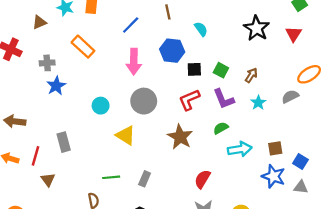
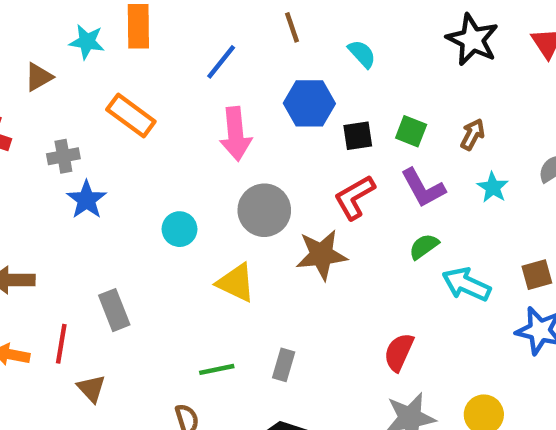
brown star: (180, 137) -> (321, 255), moved, turned -30
cyan arrow: (240, 149) -> (466, 284), turned -140

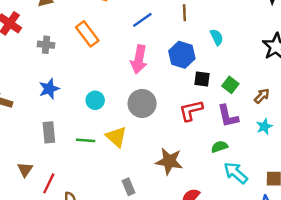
blue star: (87, 200) -> (49, 89), moved
brown star: (321, 255) -> (169, 161), moved
red line: (61, 344) -> (49, 183), moved
gray rectangle: (284, 365) -> (129, 187), turned -56
green line: (217, 369) -> (86, 140), moved

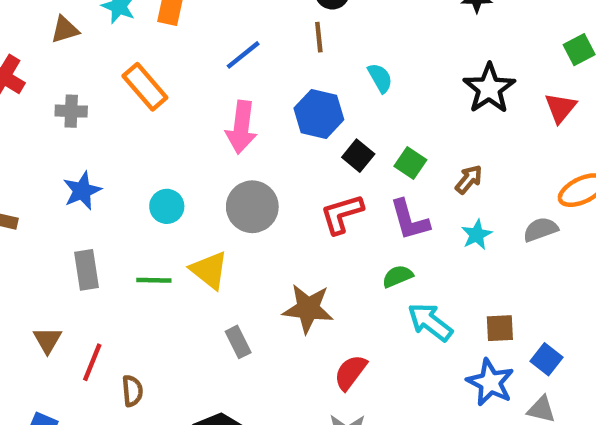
black square: (202, 79) -> (358, 156), turned 35
gray rectangle: (129, 187) -> (238, 342), moved

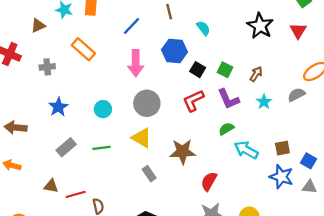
gray rectangle: (86, 270) -> (66, 147), turned 66
yellow triangle: (209, 270) -> (142, 138), moved
brown triangle: (47, 340) -> (51, 186), turned -42
red line: (92, 362) -> (76, 194), turned 60

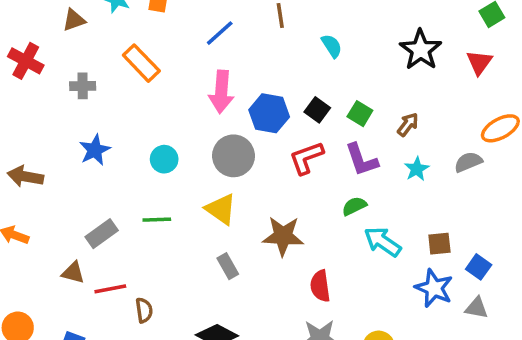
blue hexagon: (175, 51) -> (269, 113), moved
gray rectangle: (66, 147) -> (102, 234), moved
red semicircle: (209, 181) -> (320, 286), turned -42

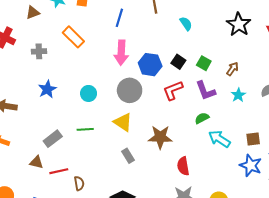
blue line: (220, 33) -> (119, 18), turned -30

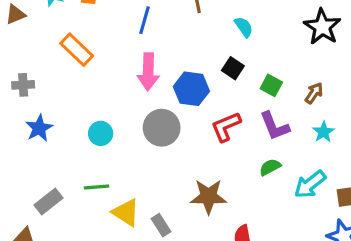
gray cross: (39, 51) -> (23, 85), moved
black square: (178, 62) -> (233, 68), moved
yellow triangle: (123, 122) -> (126, 212), moved
cyan arrow: (219, 139) -> (310, 184), moved, turned -70

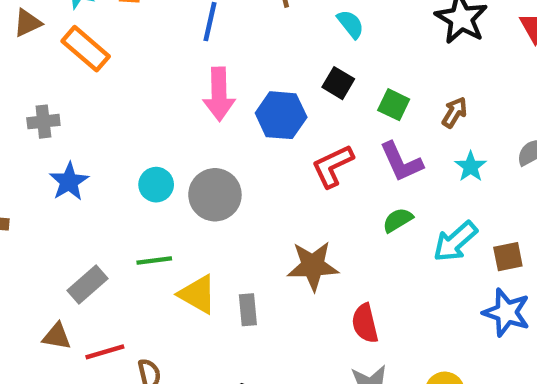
orange rectangle: (77, 50) -> (86, 49), moved
gray circle: (162, 128) -> (215, 195), moved
gray rectangle: (161, 225) -> (248, 310), turned 30

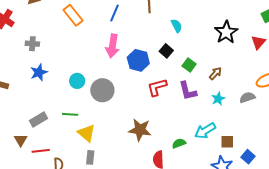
orange rectangle: (86, 49) -> (73, 15), moved
green semicircle: (398, 220) -> (179, 143), moved
gray rectangle: (248, 310) -> (90, 157), moved
brown triangle: (57, 336) -> (21, 140), turned 40

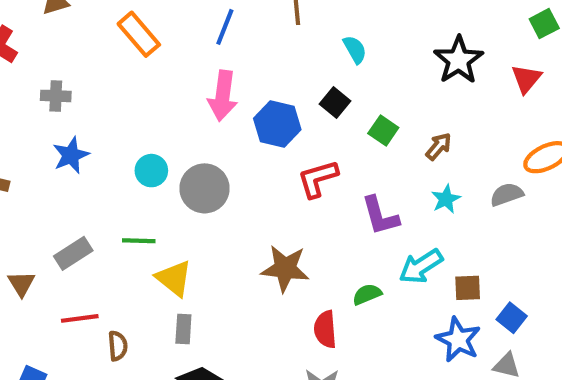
purple L-shape: (188, 91) -> (380, 216), moved
brown triangle: (21, 140) -> (21, 284), moved

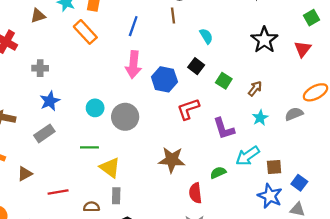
gray rectangle: (73, 253) -> (44, 133), moved
brown triangle: (21, 284) -> (25, 174), turned 35
brown semicircle: (118, 346) -> (91, 207), moved, turned -84

